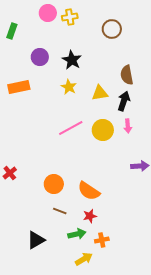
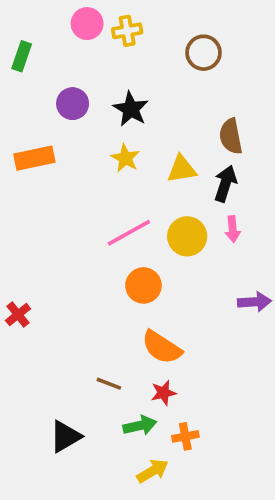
orange circle: (54, 184) -> (143, 285), moved

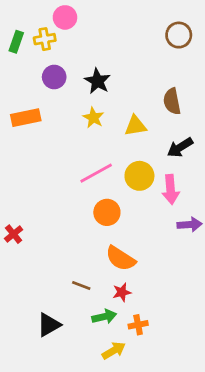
yellow cross: (127, 31) -> (45, 39), moved
brown circle: (204, 53) -> (179, 35), moved
black arrow: (225, 184) -> (180, 147), moved, turned -140
pink arrow: (233, 229) -> (171, 189), moved, size x1.5

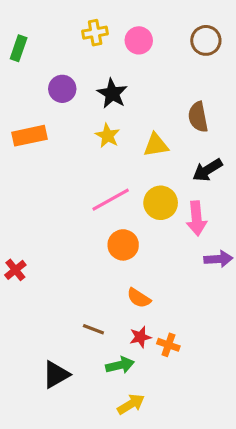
pink circle: (65, 17) -> (139, 40), moved
yellow cross: (45, 39) -> (95, 33), moved
orange semicircle: (120, 258) -> (139, 298), size x0.7
orange cross: (138, 325) -> (168, 345), moved, turned 30

